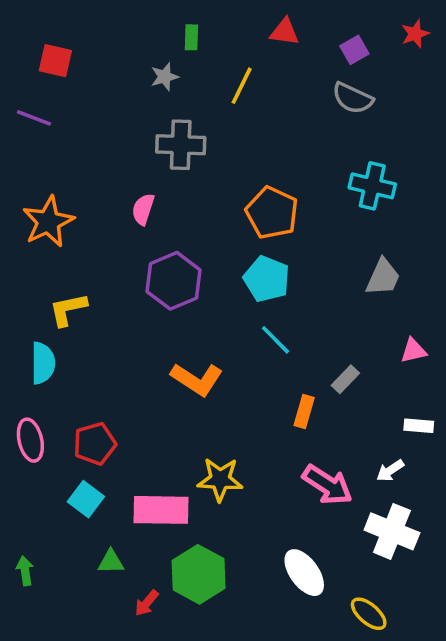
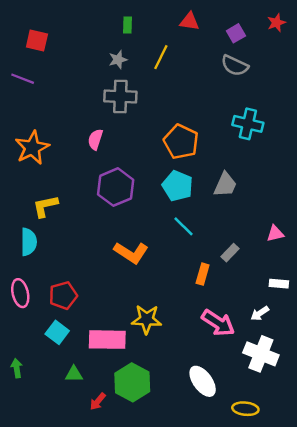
gray star: (165, 77) -> (118, 60), moved
gray trapezoid: (383, 277) -> (225, 185), moved
green arrow: (25, 571) -> (17, 368), moved
yellow ellipse: (369, 614) -> (245, 409), turned -35

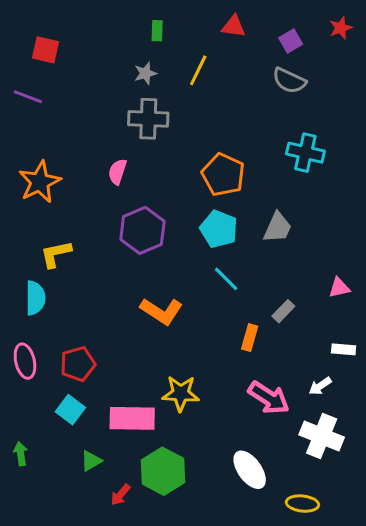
green triangle: (74, 374) -> (91, 461), turned -30

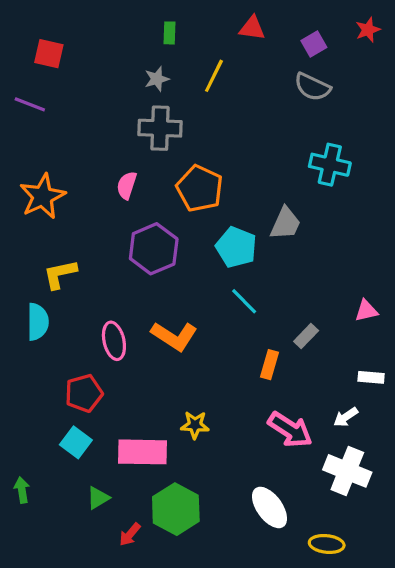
orange pentagon: (223, 175) -> (200, 188), moved
gray trapezoid: (278, 227) -> (285, 223), moved
pink ellipse: (25, 361) -> (114, 341), moved
yellow star: (181, 393) -> (195, 425), size x0.7

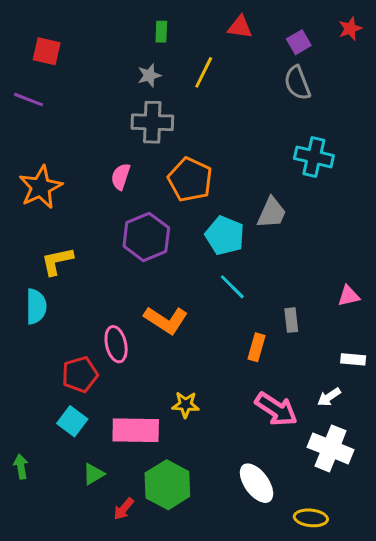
gray semicircle: (312, 87) -> (297, 83), turned 44
gray rectangle: (306, 336) -> (291, 320), turned -50
pink ellipse: (114, 341) -> (116, 344), moved

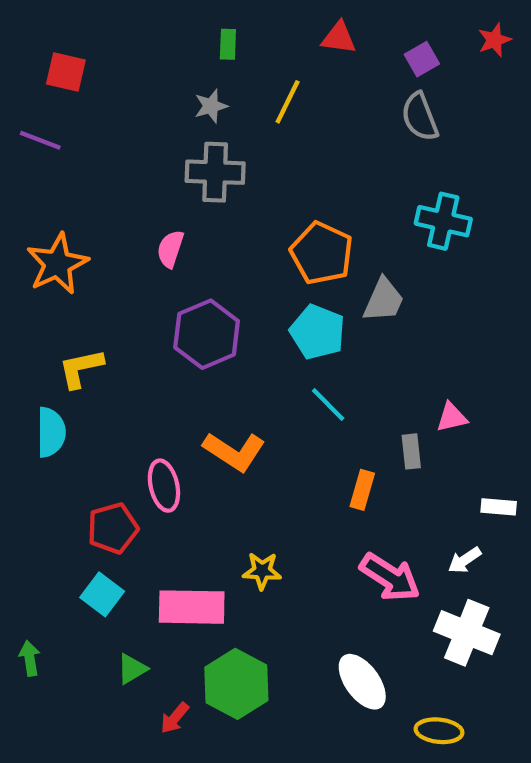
orange pentagon: (190, 180) -> (322, 253), moved
pink triangle: (349, 296) -> (452, 417), moved

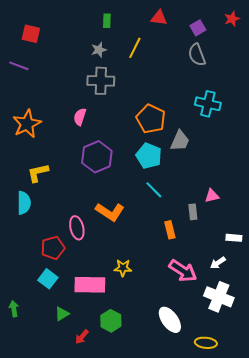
orange rectangle: (362, 490) -> (170, 230), turned -30
green hexagon: (236, 684) -> (111, 321), size x0.7

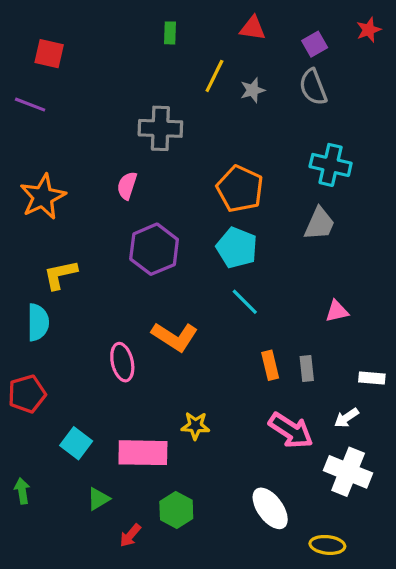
gray star: (99, 50) -> (253, 90), moved
gray trapezoid: (180, 141) -> (319, 224), moved
gray rectangle: (193, 212) -> (307, 368), moved
red pentagon: (53, 248) -> (27, 394), moved

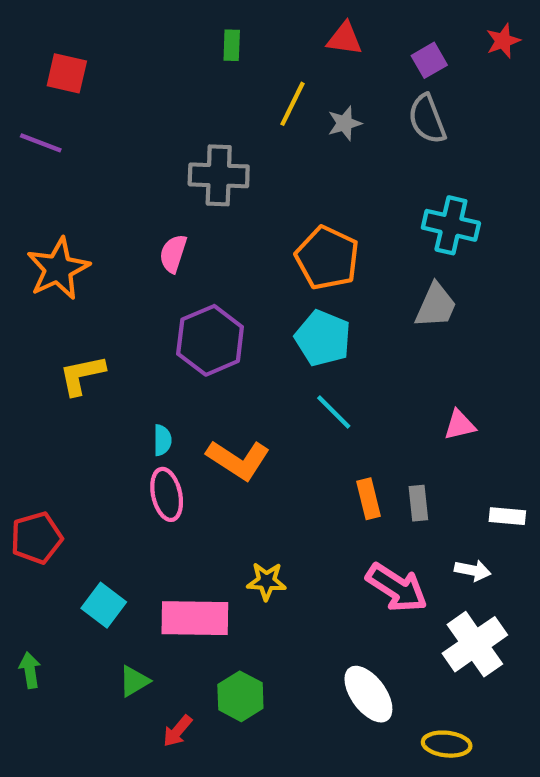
cyan semicircle: (38, 322) -> (162, 440), moved, size x0.6
white arrow: (346, 418) -> (473, 570), turned -135
white cross: (348, 472) -> (475, 644), turned 33

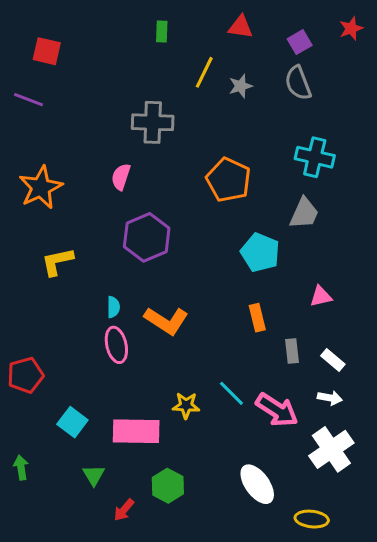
cyan pentagon: (323, 338) -> (260, 253), moved
cyan line: (334, 412) -> (231, 393), moved
orange rectangle: (368, 499) -> (257, 318), moved
white rectangle: (507, 516) -> (333, 360), moved, turned 35
green triangle: (134, 681) -> (94, 475), turned -30

